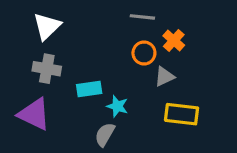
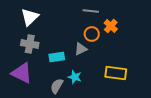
gray triangle: (164, 76) -> (81, 49), moved
cyan star: (117, 106) -> (75, 77), moved
gray semicircle: (105, 134) -> (57, 86), moved

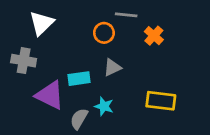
orange circle: (92, 34) -> (104, 33), moved
gray cross: (30, 44) -> (24, 61), moved
purple triangle: (22, 73) -> (50, 95), moved

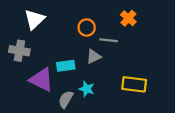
gray line: (126, 15) -> (109, 40), moved
orange cross: (154, 36) -> (128, 18), moved

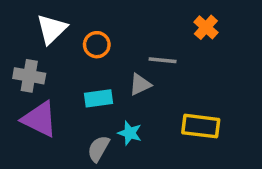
orange cross: (128, 18) -> (206, 27), moved
orange circle: (87, 28) -> (97, 45), moved
purple triangle: (41, 80) -> (40, 119), moved

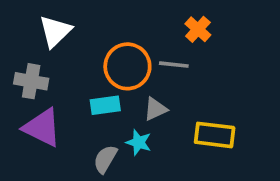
orange cross: (206, 27) -> (198, 29), moved
orange circle: (97, 45) -> (127, 66), moved, size x1.6
gray triangle: (140, 84) -> (155, 109), moved

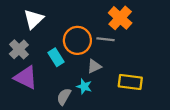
orange cross: (198, 29) -> (120, 18), size x1.5
gray cross: (31, 81) -> (19, 49), turned 36
cyan rectangle: (105, 105) -> (56, 57), moved, turned 66

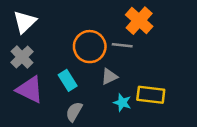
white triangle: (34, 19) -> (25, 22), moved
cyan rectangle: (56, 57) -> (68, 80), moved
cyan star: (84, 86) -> (122, 103), moved

